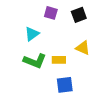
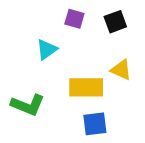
yellow rectangle: (59, 60) -> (86, 87), size x1.6
green L-shape: (35, 61) -> (28, 105), moved

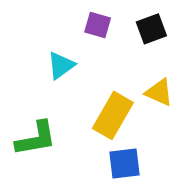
yellow rectangle: (86, 87) -> (113, 115), turned -60
green L-shape: (28, 105) -> (36, 139), turned -32

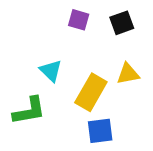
cyan triangle: (61, 65) -> (51, 71), moved, turned -40
yellow triangle: (159, 92) -> (128, 74), turned -35

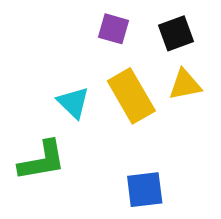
yellow triangle: (128, 74) -> (185, 85), moved
yellow rectangle: (91, 92) -> (131, 96), moved, turned -60

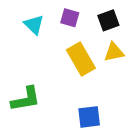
cyan triangle: (73, 103) -> (34, 25), moved

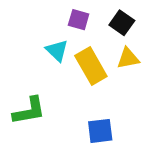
black square: (108, 20) -> (122, 23), turned -35
cyan triangle: (34, 25) -> (57, 51), moved

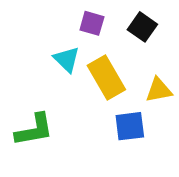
yellow triangle: (128, 58) -> (159, 90), moved
blue square: (100, 131) -> (130, 126), moved

